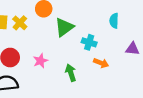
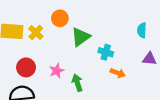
cyan semicircle: (114, 21) -> (142, 30), moved
green arrow: (71, 73) -> (77, 83), moved

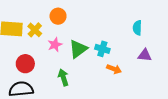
green triangle: (81, 37) -> (78, 49), moved
pink star: (57, 71) -> (55, 45), moved
green arrow: (77, 83) -> (63, 77), moved

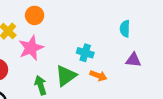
pink star: (55, 45) -> (31, 48), size x1.5
green triangle: (78, 49) -> (66, 76), moved

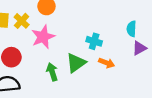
cyan semicircle: (125, 29) -> (131, 29), moved
purple triangle: (133, 60) -> (139, 48), turned -35

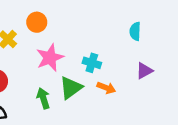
cyan semicircle: (131, 29) -> (135, 31), moved
pink star: (43, 37) -> (50, 58), moved

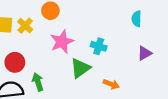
orange arrow: (106, 88) -> (111, 84), moved
green arrow: (43, 98) -> (38, 82), moved

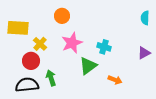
cyan semicircle: (137, 19) -> (145, 18), moved
yellow cross: (25, 26) -> (40, 44), moved

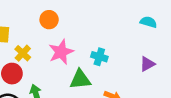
cyan semicircle: (145, 18) -> (148, 22), turned 104
green triangle: (88, 66) -> (80, 80), turned 30

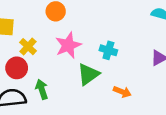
green triangle: (80, 80) -> (88, 74), turned -30

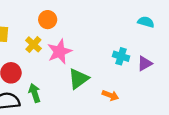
yellow cross: (28, 47) -> (33, 44), moved
cyan cross: (108, 50) -> (121, 56), moved

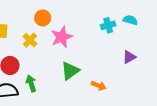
pink star: (59, 52) -> (62, 37), moved
cyan cross: (121, 56) -> (108, 25), moved, turned -32

